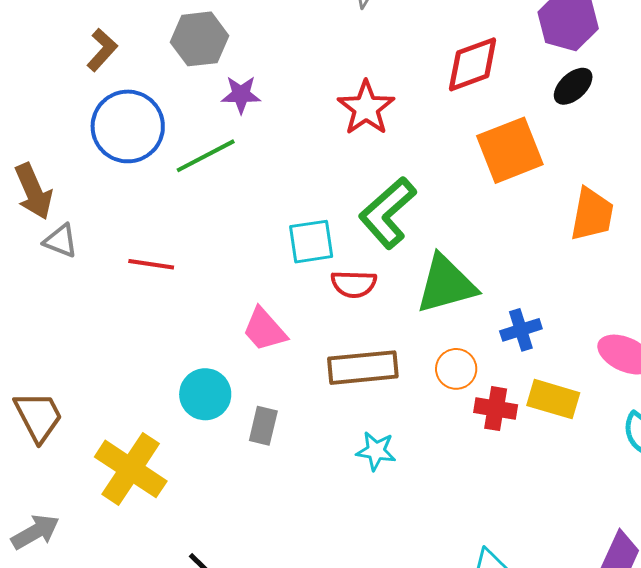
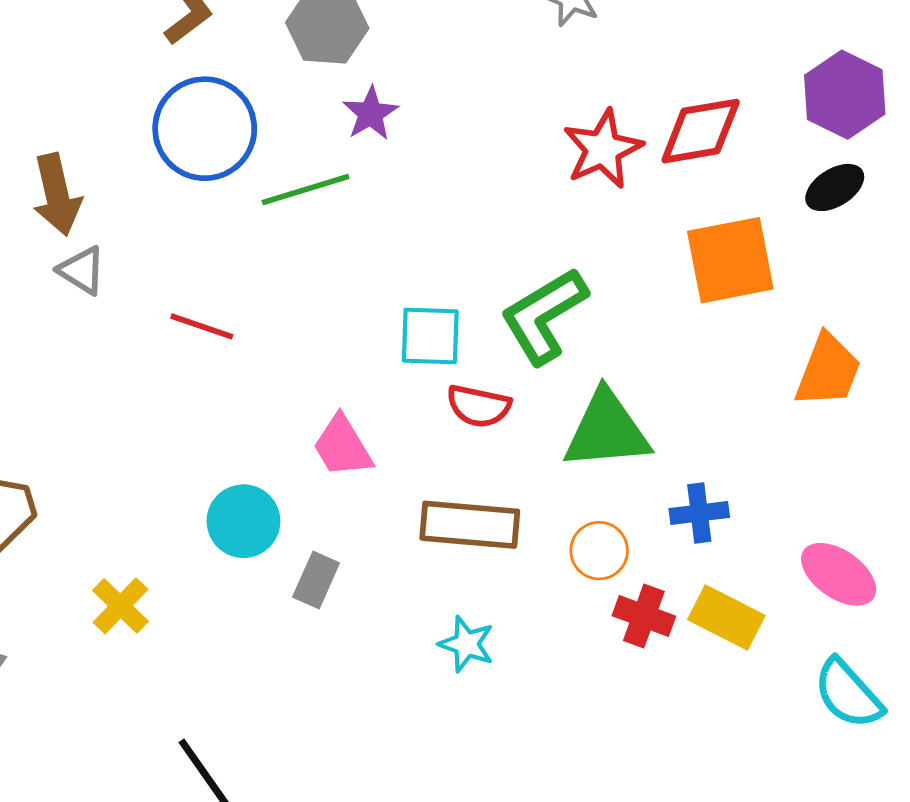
purple star: (241, 95) -> (371, 113), turned 30
red star: (366, 108) -> (603, 149), moved
yellow cross: (131, 469) -> (120, 606), size x0.6

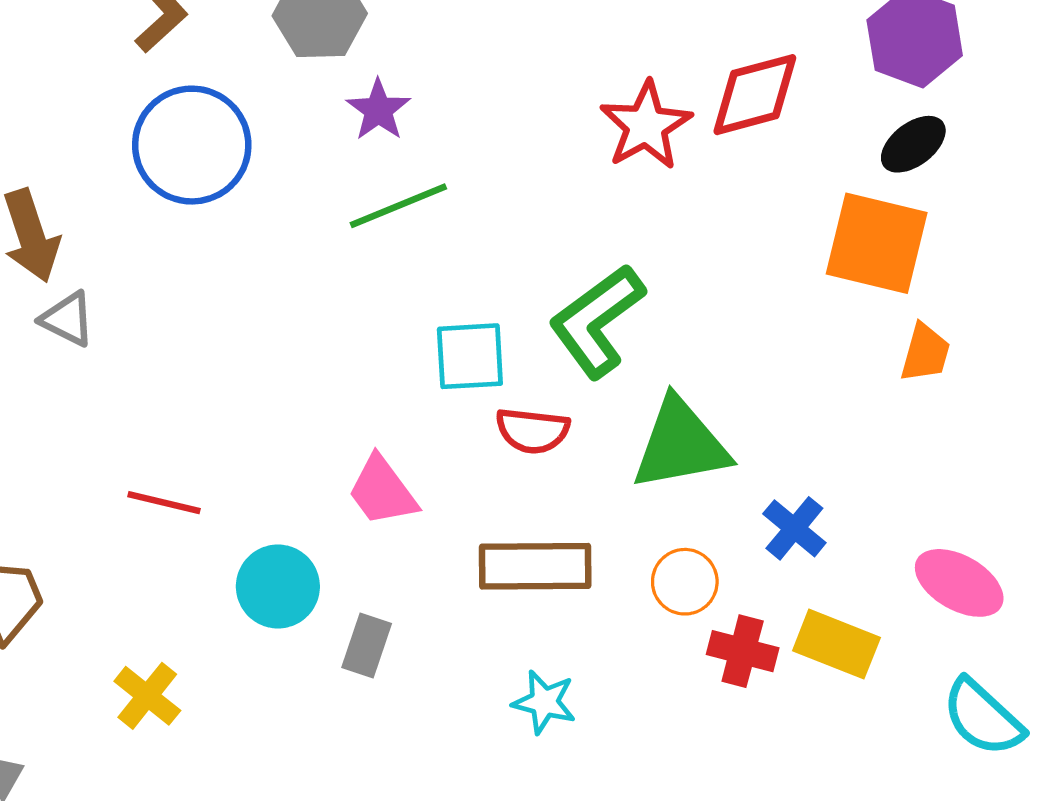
green line: (306, 190) -> (398, 206), moved
orange square: (730, 260) -> (877, 243), moved, turned 30
red line: (202, 326) -> (164, 503), moved
orange trapezoid: (828, 371) -> (925, 353), size x0.7
blue cross: (699, 513) -> (794, 528), turned -38

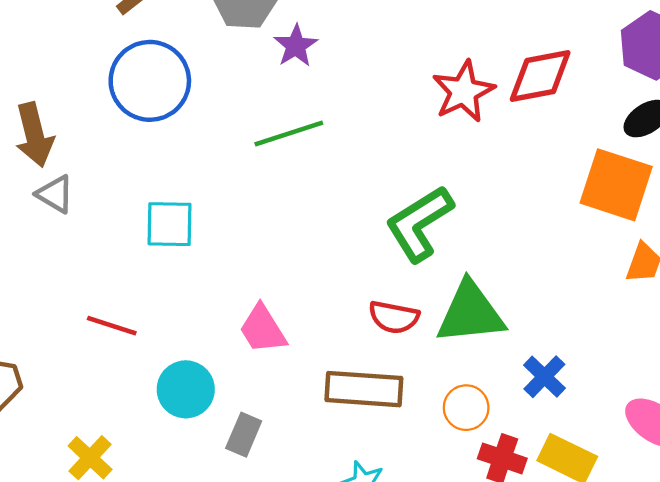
purple star: (378, 110) -> (296, 46), moved
cyan square: (470, 356) -> (169, 224), moved
red semicircle: (532, 431) -> (394, 317), moved

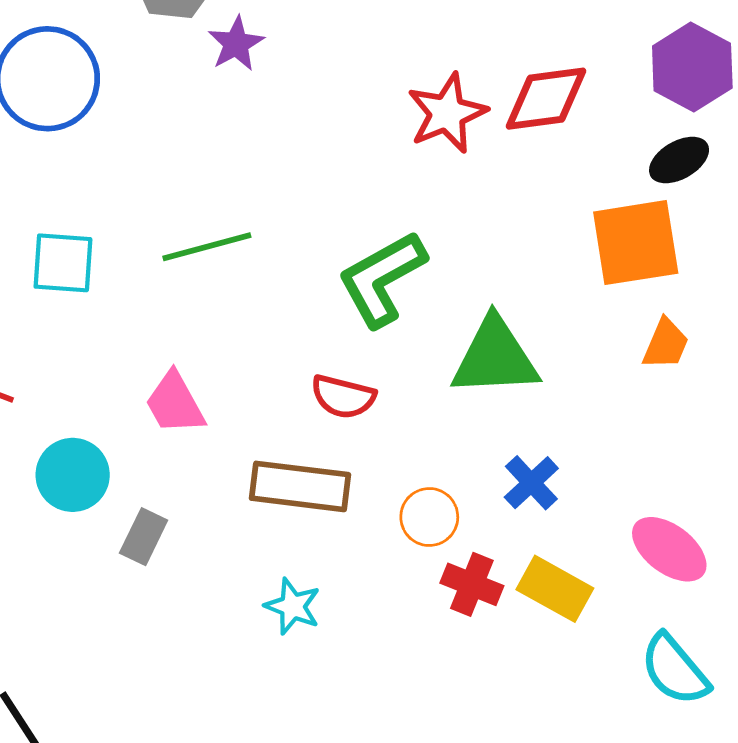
green line: (289, 134) -> (207, 247), moved
orange square: (616, 185) -> (636, 243), turned -30
green triangle: (470, 313) -> (495, 357), moved

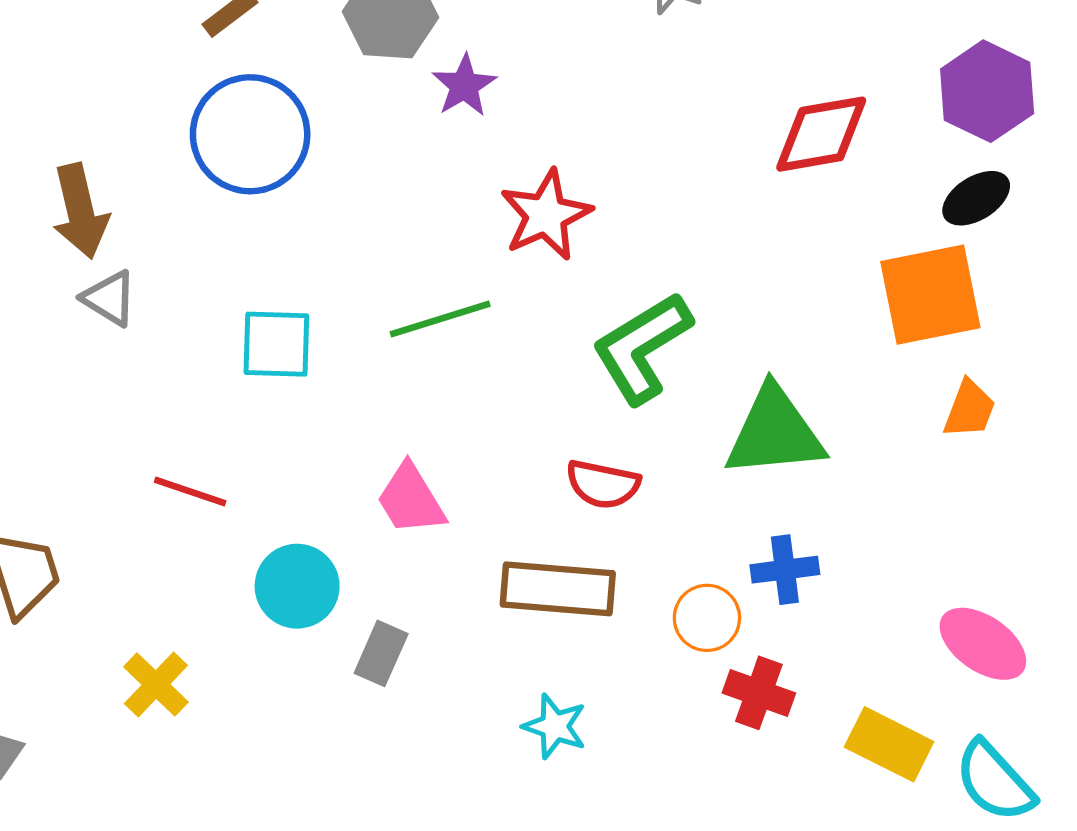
red star: (447, 113) -> (546, 215), moved
blue cross: (531, 483) -> (785, 570), moved, turned 38
yellow rectangle: (555, 589) -> (889, 744), moved

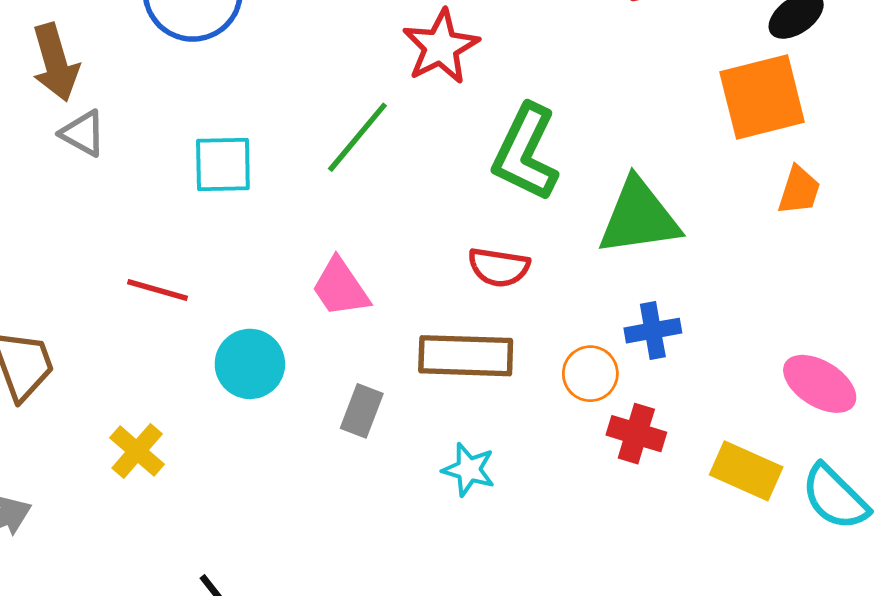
green line: (440, 319) -> (357, 137), turned -30
green L-shape: (642, 348) -> (526, 153), turned -30
gray rectangle: (381, 653) -> (362, 411), moved

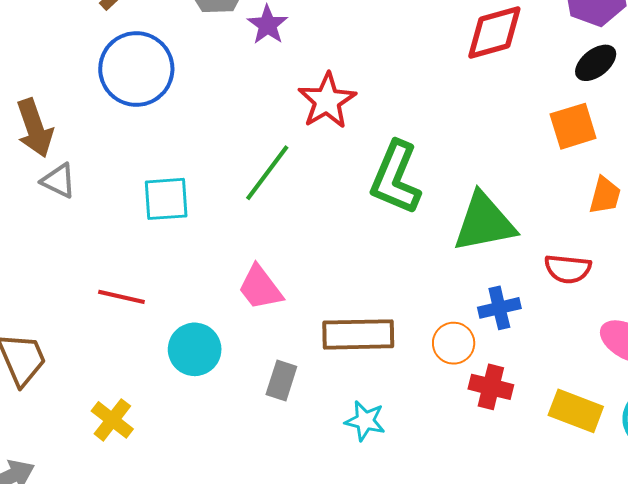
orange square: (762, 97) -> (573, 126), size x0.7
red semicircle: (499, 267) -> (568, 269), moved

